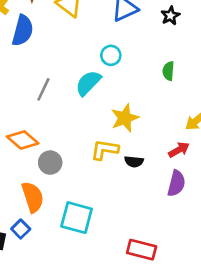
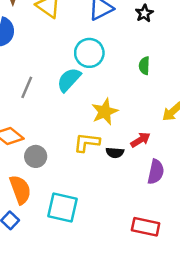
cyan circle: (111, 55) -> (89, 53), size x1.5
red arrow: (179, 150) -> (140, 140), moved
red rectangle: (142, 250) -> (146, 227), moved

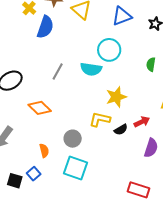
cyan semicircle: (69, 80) -> (91, 69), turned -130
black semicircle: (115, 153) -> (121, 130), turned -40
gray circle: (36, 156) -> (73, 139), moved
orange semicircle: (20, 190) -> (44, 151), size x0.6

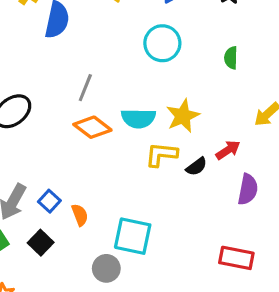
cyan semicircle: (91, 69) -> (138, 118), moved
orange diamond: (40, 108) -> (92, 127), moved
gray circle: (73, 139) -> (106, 268), moved
blue square: (34, 174) -> (49, 201), moved
black square: (15, 181) -> (41, 243), moved, turned 35

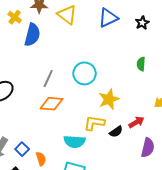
cyan circle: (162, 43) -> (84, 73), moved
cyan semicircle: (138, 118) -> (75, 142), moved
orange diamond: (92, 127) -> (51, 104), turned -35

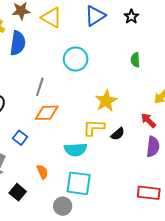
cyan circle: (84, 73) -> (76, 59), moved
red arrow: (136, 122) -> (148, 120), moved, turned -98
blue square: (22, 149) -> (20, 138), moved

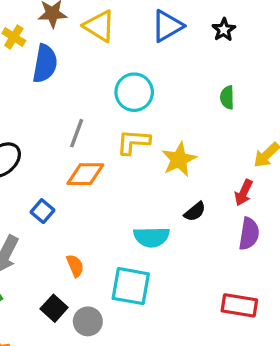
red arrow: (148, 120) -> (244, 193), turned -112
yellow L-shape: (94, 128) -> (133, 142), moved
cyan semicircle: (75, 150) -> (151, 237), moved
black square: (18, 192) -> (54, 308), moved
gray circle: (63, 206) -> (88, 321), moved

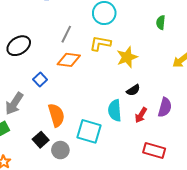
red arrow: (244, 193) -> (141, 115), moved
cyan semicircle: (151, 237) -> (115, 110), moved, turned 80
orange semicircle: (75, 266) -> (56, 115), size x1.6

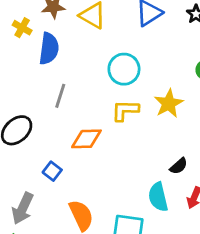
gray line: (66, 34) -> (60, 96), moved
yellow star: (127, 57) -> (169, 104), moved

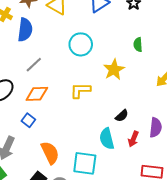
gray line: (60, 96) -> (34, 65), turned 30
yellow L-shape: (125, 110) -> (80, 90), moved
orange diamond: (86, 139) -> (37, 94), moved

